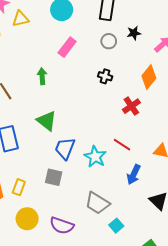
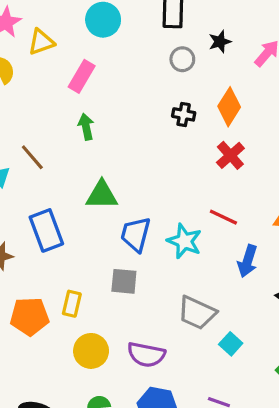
pink rectangle: (67, 47) -> (82, 76), moved
orange diamond: (149, 77) -> (229, 107), moved
green triangle: (47, 121) -> (102, 195), turned -30

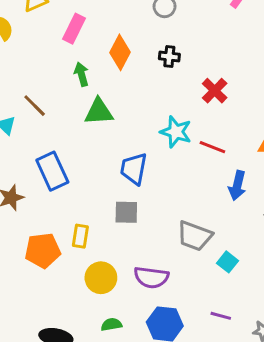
orange diamond: (229, 107) -> (120, 52), moved
green triangle: (102, 195) -> (99, 112), moved
cyan star: (184, 241) -> (176, 132), moved

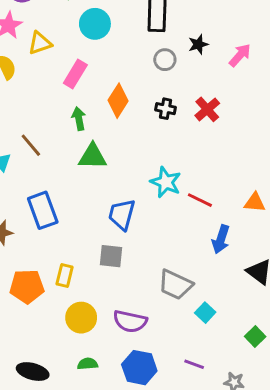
red cross: (215, 91) -> (207, 109), moved

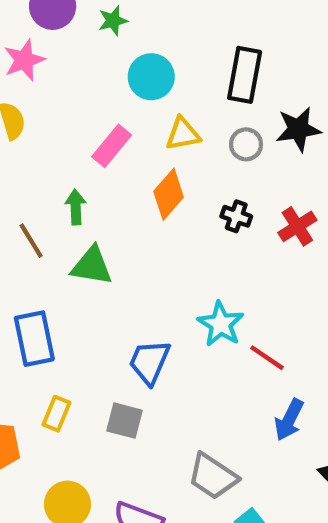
yellow triangle: (40, 43) -> (183, 134), moved
black star: (198, 44) -> (298, 129), size x1.5
green arrow: (79, 119) -> (76, 207), moved
green triangle: (93, 156) -> (92, 266), moved
yellow rectangle: (65, 276) -> (57, 414), moved

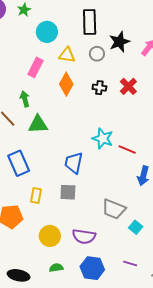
yellow triangle: (183, 134) -> (67, 55), turned 30

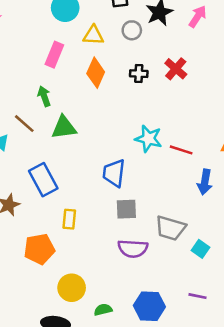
gray square: (68, 192) -> (126, 209), moved
yellow circle: (50, 236) -> (72, 288), moved
purple semicircle: (84, 236) -> (133, 249), moved

